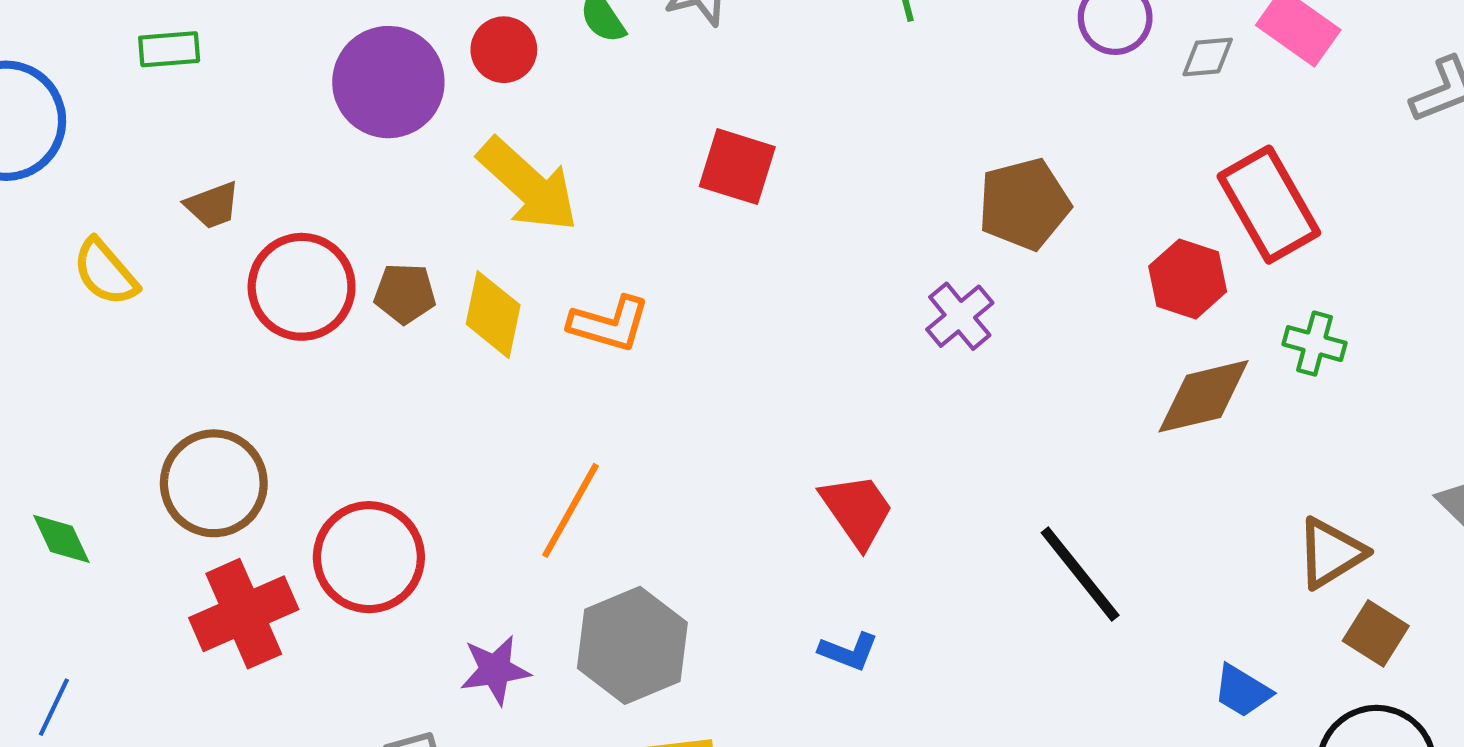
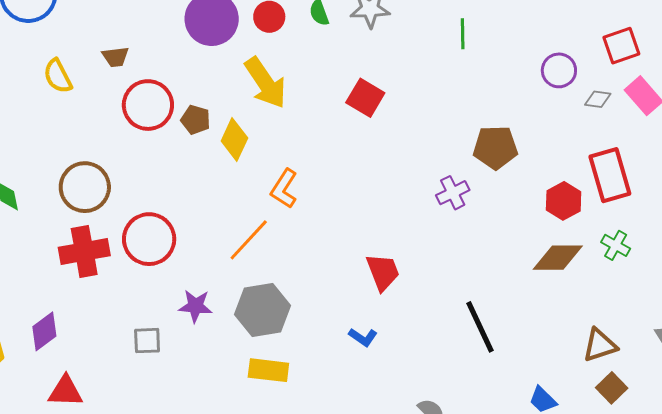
orange L-shape: (609, 324) -> (284, 189), moved, turned 93

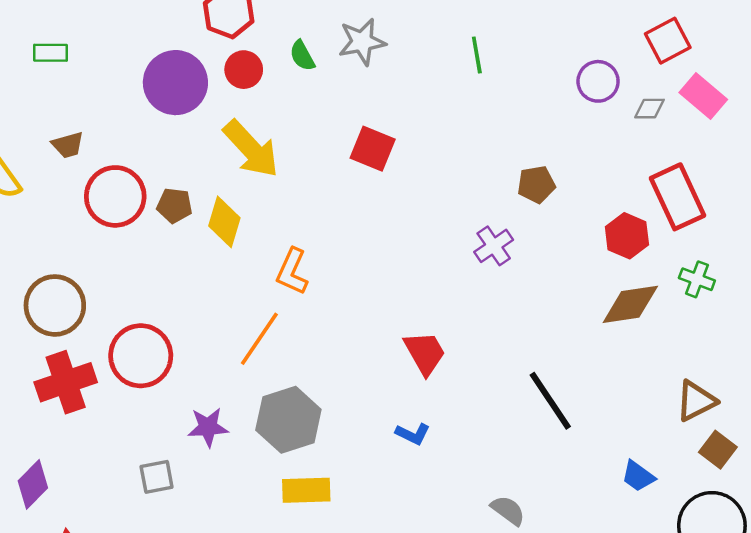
brown pentagon: (495, 147) -> (536, 184), size x0.7

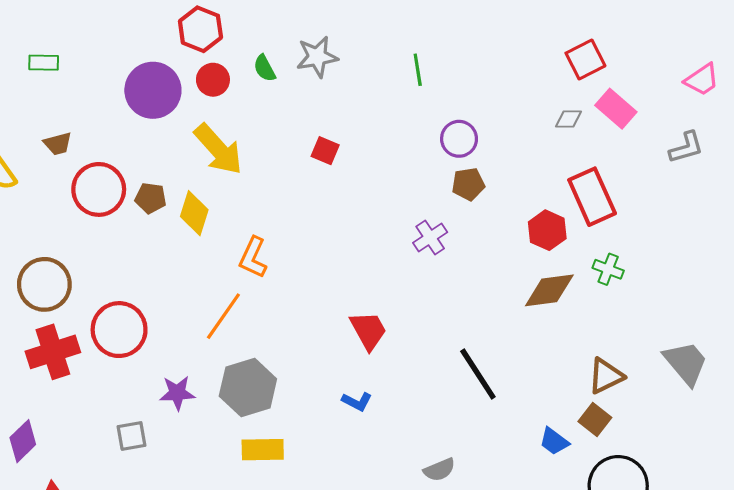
purple circle: (598, 81) -> (459, 139), moved
red square: (373, 149) -> (325, 151), size x0.7
brown square: (718, 450) -> (595, 419), moved
gray semicircle: (508, 510) -> (439, 470), turned 120

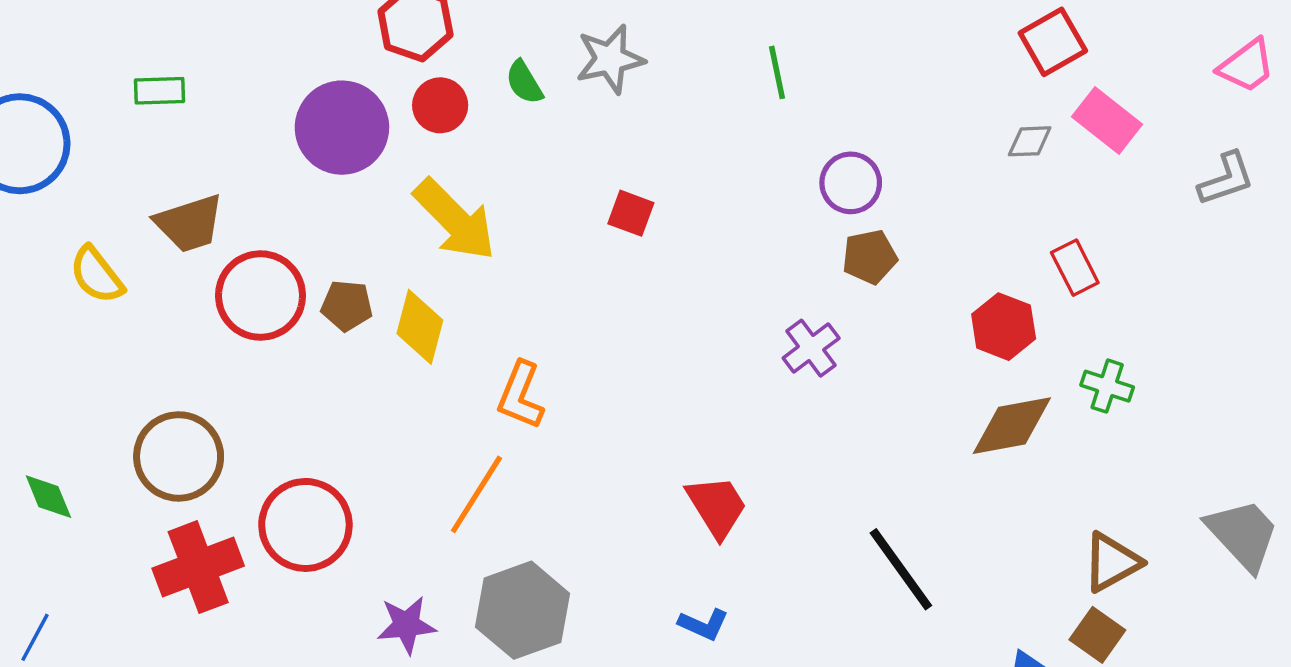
brown trapezoid: (58, 144) -> (189, 223), size x1.5
red rectangle: (592, 197) -> (1075, 268), size x0.6

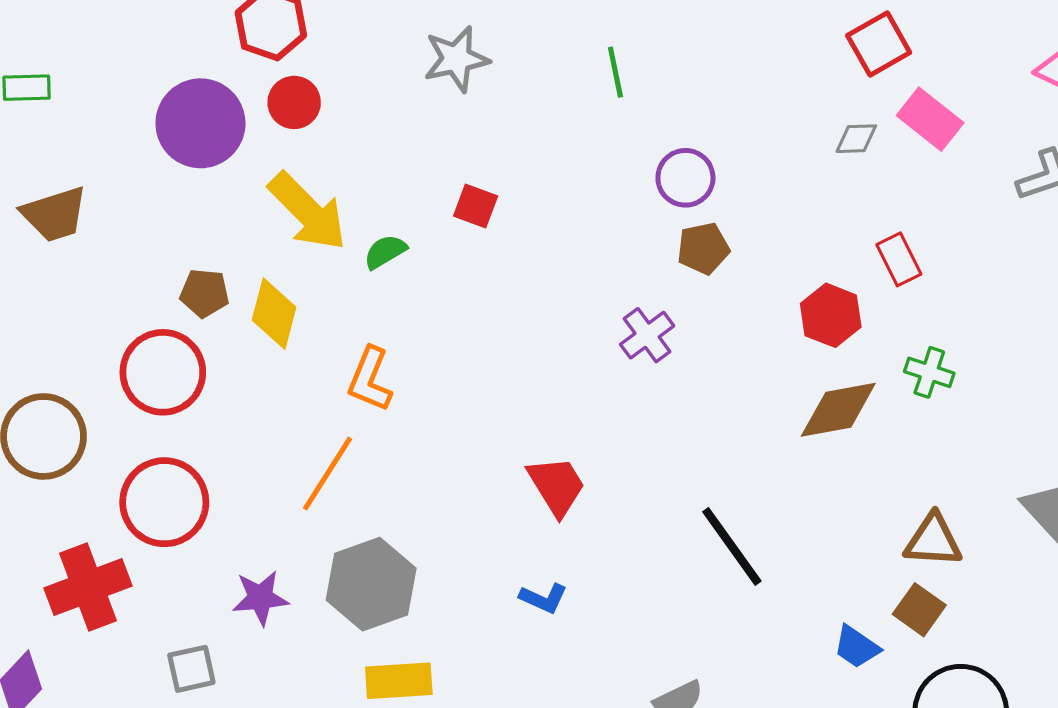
green semicircle: (524, 82) -> (385, 252), moved, turned 90
red circle: (261, 296) -> (163, 372), moved
brown triangle: (1112, 562) -> (933, 540), turned 32
red cross: (198, 567) -> (88, 587), moved

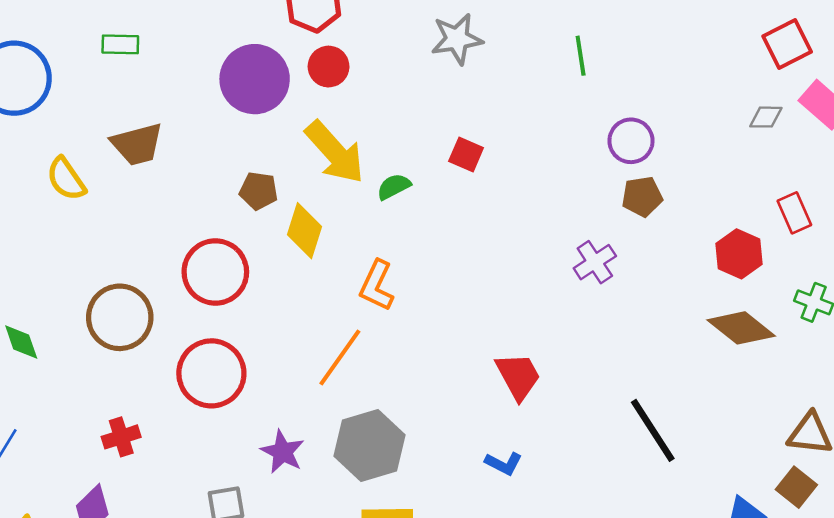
brown pentagon: (204, 293) -> (259, 191), moved
brown diamond: (838, 410) -> (741, 328), turned 46
red cross: (88, 587) -> (121, 437), moved, size x0.6
purple star: (260, 598) -> (283, 452), turned 30

